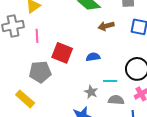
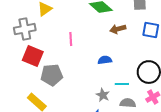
pink line: (37, 36) -> (71, 39), moved
red square: (62, 53) -> (33, 56), moved

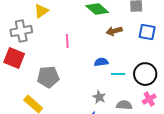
red square: (33, 56) -> (14, 58), moved
cyan line: (122, 84) -> (118, 74), moved

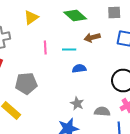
yellow triangle: (41, 11) -> (31, 18), moved
cyan line: (118, 74) -> (69, 50), moved

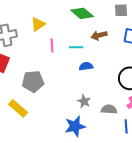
yellow triangle: (31, 18) -> (38, 24), moved

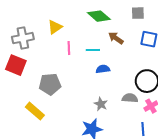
brown arrow: (99, 35) -> (116, 38), turned 49
gray semicircle: (109, 109) -> (130, 98), moved

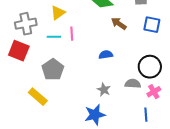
cyan line: (93, 50) -> (54, 37), moved
gray pentagon: (50, 84) -> (53, 70), turned -30

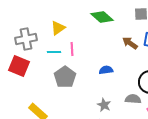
brown arrow: (119, 24) -> (130, 43), moved
gray pentagon: (53, 70) -> (65, 77), moved

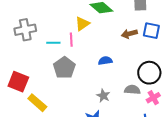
yellow triangle: (58, 28) -> (82, 24), moved
brown arrow: (130, 43) -> (129, 34), turned -49
red square: (19, 66) -> (18, 82), moved

